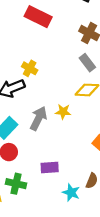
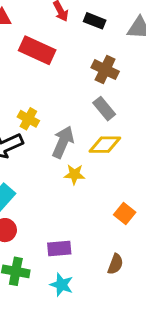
gray arrow: (38, 118) -> (63, 142), moved
cyan star: (71, 192) -> (62, 285), moved

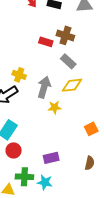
red rectangle: (37, 50) -> (46, 42), moved, size x0.6
orange square: (125, 214) -> (91, 129), turned 32
cyan star: (62, 285) -> (45, 182), moved

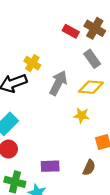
yellow star: (55, 107) -> (81, 116), moved
brown semicircle: (90, 163) -> (89, 168), moved

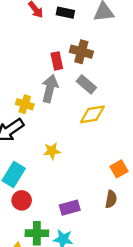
red rectangle: (71, 31) -> (57, 61), turned 63
gray arrow: (58, 83) -> (50, 89), moved
yellow star: (81, 116) -> (52, 151), moved

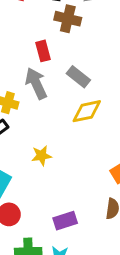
brown cross: (81, 52) -> (68, 19), moved
gray arrow: (50, 89) -> (36, 83), turned -36

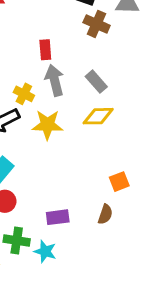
red rectangle: (43, 51) -> (45, 50), moved
yellow star: (41, 156) -> (47, 125), moved, size x1.5

